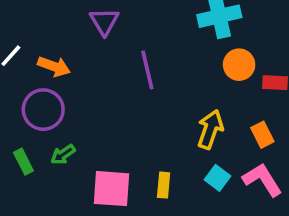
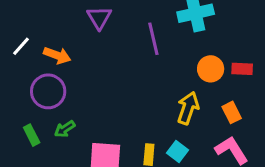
orange circle: (239, 65) -> (211, 69), moved
purple line: (147, 70) -> (153, 39), moved
cyan square: (217, 178) -> (177, 152), moved

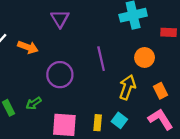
purple line: (153, 39) -> (101, 59), moved
red rectangle: (242, 69) -> (169, 32), moved
purple circle: (48, 91) -> (60, 75), moved

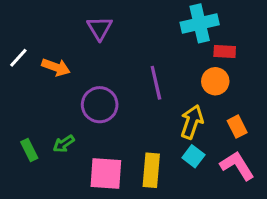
red rectangle: (169, 32) -> (225, 52), moved
cyan square: (119, 120) -> (193, 156), moved
yellow rectangle: (98, 123) -> (151, 170), size x1.5

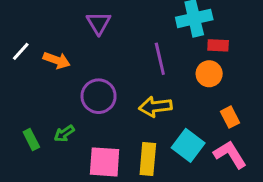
purple line: (156, 83) -> (160, 59), moved
yellow arrow: (192, 122) -> (155, 107), moved, turned -116
cyan square: (193, 156) -> (188, 145), size x1.5

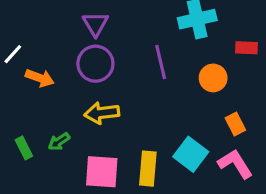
red rectangle: (218, 45) -> (246, 48), moved
orange arrow: (57, 60) -> (40, 78), moved
purple circle: (99, 96) -> (95, 64), moved
yellow arrow: (155, 107) -> (102, 113), moved

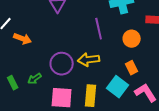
purple circle: (95, 64) -> (62, 64), moved
yellow arrow: (102, 113) -> (89, 60), moved
orange rectangle: (235, 124) -> (132, 68), moved

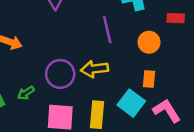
orange rectangle: (132, 68) -> (149, 79), turned 32

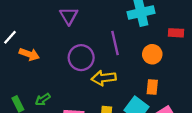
purple circle: (60, 74) -> (81, 58), moved

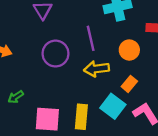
yellow arrow: (104, 78) -> (97, 69), moved
orange rectangle: (152, 87) -> (129, 84), turned 35

